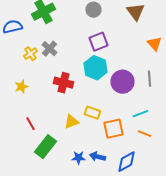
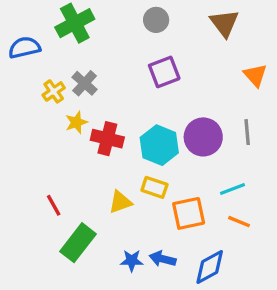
cyan hexagon: (96, 68) -> (159, 145), moved
yellow star: (22, 87) -> (76, 122), moved

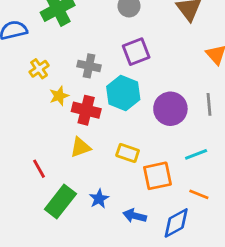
gray cross: (85, 83) -> (89, 66), moved, turned -30
cyan hexagon: (159, 145) -> (123, 93), moved
yellow triangle: (120, 202) -> (80, 147), moved
orange line: (239, 222) -> (199, 194), moved
blue star: (132, 261) -> (99, 199), moved, turned -30

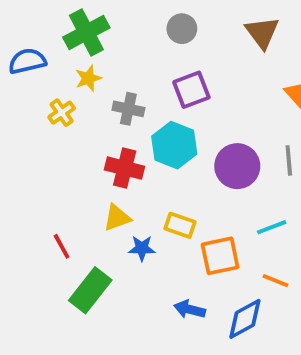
yellow star: (59, 96) -> (88, 78), moved
blue star: (99, 199) -> (142, 248), moved, turned 30

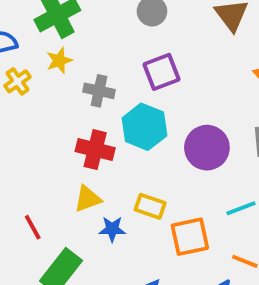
yellow cross: (62, 113) -> (18, 81), moved

